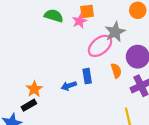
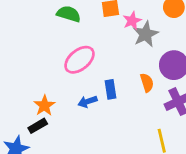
pink star: (80, 21) -> (132, 21), moved
pink ellipse: (100, 46) -> (79, 60), moved

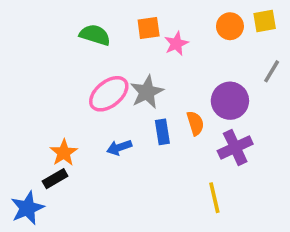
gray star: (146, 34) -> (147, 92), moved
blue rectangle: (110, 89) -> (162, 132), moved

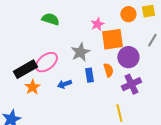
orange square: (149, 28) -> (112, 39), moved, size x1.6
pink ellipse: (109, 94) -> (46, 62), moved
black rectangle: (55, 179) -> (25, 69), moved, size x1.6

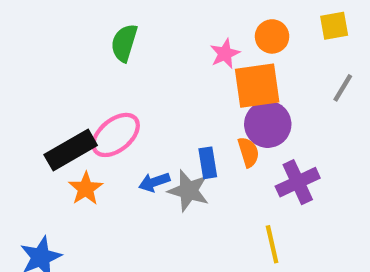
orange circle: (128, 14) -> (272, 36), moved
green semicircle: (50, 19) -> (124, 43), turned -90
gray star: (80, 52) -> (188, 191), moved, turned -30
purple circle: (128, 57) -> (268, 124), moved

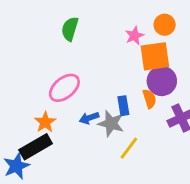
black rectangle: (71, 150) -> (36, 147), moved
yellow line: (272, 244) -> (129, 148), moved, turned 50

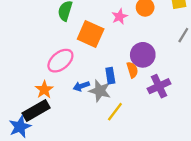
orange square: (155, 56) -> (91, 34), moved, turned 32

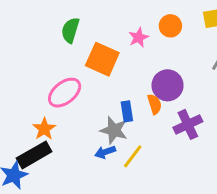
blue arrow: (81, 86) -> (105, 152), moved

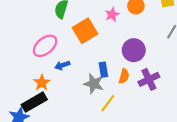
orange square: (102, 59) -> (85, 31), turned 35
pink ellipse: (65, 93) -> (45, 46), moved
orange semicircle: (154, 104) -> (124, 76), moved, turned 32
blue arrow: (105, 152) -> (62, 65), moved

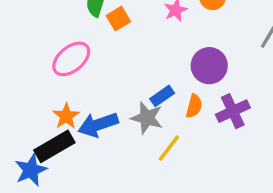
orange square: (85, 31) -> (118, 19), moved, size x0.6
blue arrow: (62, 65) -> (98, 125), moved, size x1.6
blue rectangle: (103, 70) -> (162, 96), turned 64

